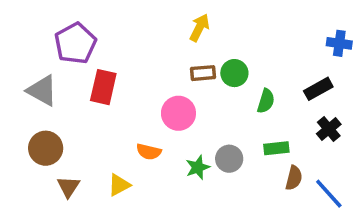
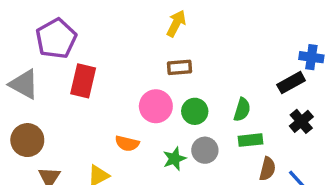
blue cross: (339, 43) -> (311, 57), moved
green circle: (234, 73) -> (195, 111), moved
green semicircle: (266, 101) -> (242, 110), moved

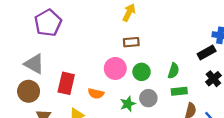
red rectangle: (83, 81) -> (66, 83), moved
gray triangle: (24, 84) -> (34, 64), moved

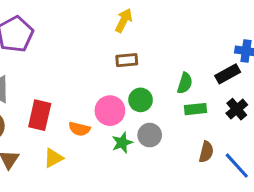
pink circle: (115, 68) -> (110, 111), moved
green semicircle: (173, 71) -> (185, 83), moved
green rectangle: (179, 91) -> (196, 109), moved

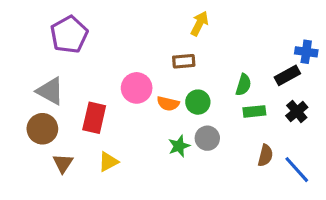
yellow arrow: (124, 20) -> (199, 24), moved
pink circle: (110, 111) -> (137, 88), moved
orange semicircle: (79, 129) -> (168, 104), moved

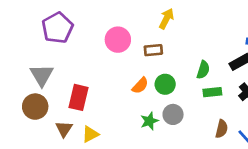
pink circle: (137, 88) -> (118, 40), moved
gray triangle: (50, 91) -> (42, 75), turned 30
orange semicircle: (168, 104) -> (140, 86), turned -60
brown triangle: (63, 163) -> (64, 129), moved

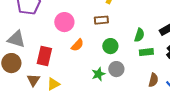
pink circle: (118, 40) -> (64, 22), moved
gray triangle: (42, 75) -> (16, 39), turned -42
orange semicircle: (140, 86) -> (77, 45), moved

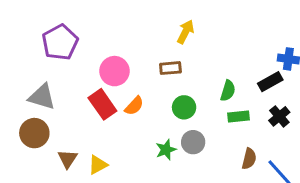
red rectangle: (44, 56) -> (102, 104), moved, turned -48

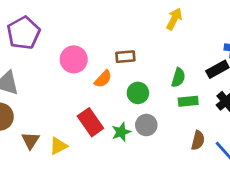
yellow arrow: (186, 32) -> (174, 19), moved
red rectangle: (102, 104) -> (90, 122), moved
orange semicircle: (134, 106) -> (103, 79), moved

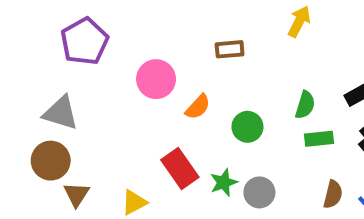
brown rectangle: (125, 57) -> (230, 49), moved
gray circle: (146, 125) -> (259, 192), moved
brown triangle: (30, 140) -> (77, 194), moved

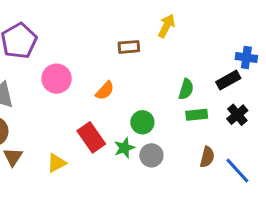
yellow arrow: (299, 21) -> (167, 26), moved
pink circle: (156, 79) -> (57, 79), moved
green circle: (247, 127) -> (142, 122), moved

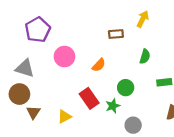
green semicircle: (186, 89) -> (145, 57), moved
gray circle: (151, 155) -> (133, 125), moved

